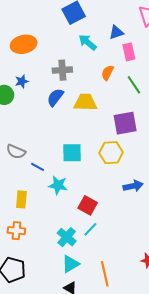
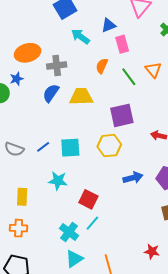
orange ellipse: (24, 44) -> (28, 53), moved
blue line: (37, 167) -> (43, 147), moved, turned -64

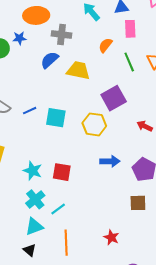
purple square: (122, 115) -> (114, 98), turned -30
cyan star: (58, 181) -> (33, 171), moved
red square: (88, 199) -> (62, 172), turned -30
cyan line: (92, 223) -> (58, 209), moved

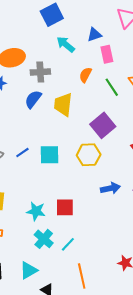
yellow trapezoid: (78, 70) -> (63, 104), turned -85
cyan triangle: (34, 227) -> (29, 270), moved

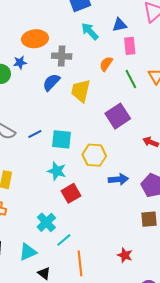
yellow hexagon: (89, 155) -> (94, 155), moved
red square: (65, 207) -> (71, 193), turned -36
cyan star: (36, 211) -> (57, 171), moved
cyan line: (68, 244) -> (64, 240), moved

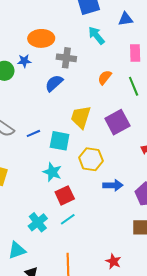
blue triangle: (119, 25) -> (126, 19), moved
orange semicircle: (106, 64) -> (105, 77), moved
yellow trapezoid: (81, 91) -> (81, 117), moved
cyan line: (64, 240) -> (68, 219), moved

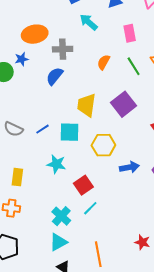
cyan star: (52, 172) -> (56, 164), moved
cyan triangle: (17, 250) -> (58, 242), moved

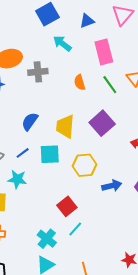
pink rectangle: (130, 33) -> (104, 52), size x1.4
orange semicircle: (104, 62) -> (80, 82), turned -42
blue semicircle: (55, 76) -> (30, 121), moved
cyan star: (56, 164) -> (17, 179), moved

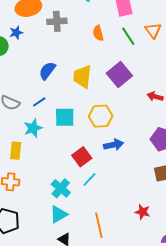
cyan square: (50, 154) -> (65, 117), moved
cyan star: (17, 179) -> (33, 128), turned -30
blue arrow: (112, 186) -> (113, 145), moved

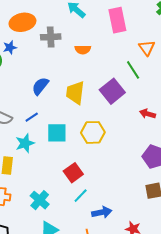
orange semicircle: (98, 33) -> (83, 50), moved, turned -77
green line: (128, 36) -> (133, 70), moved
blue arrow: (113, 145) -> (102, 212), moved
cyan cross: (61, 188) -> (40, 200), moved

